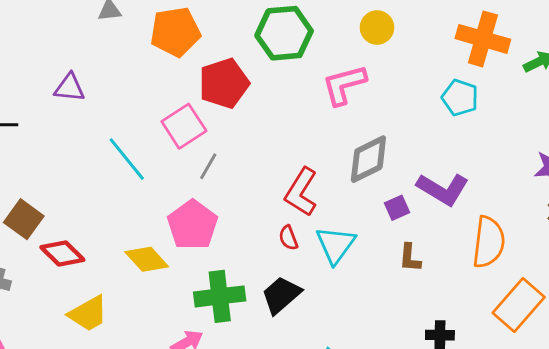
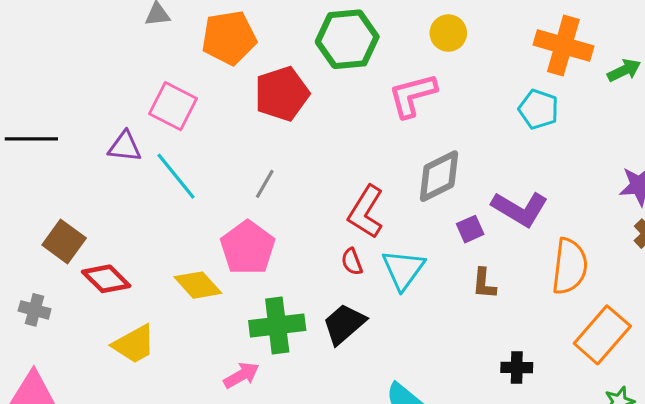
purple triangle: (69, 88) -> (125, 147), moved
pink square: (184, 126) -> (173, 106), moved, turned -30

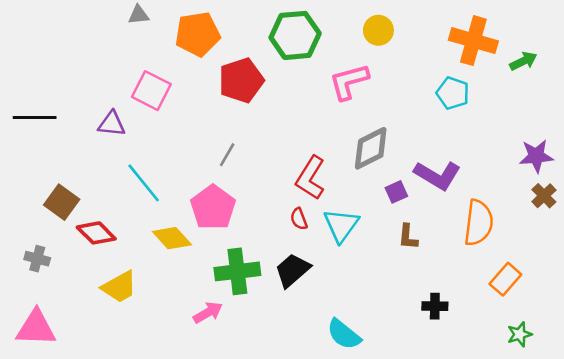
cyan line: (176, 176) -> (144, 183), moved
orange rectangle: (602, 335) -> (505, 279), size x0.7

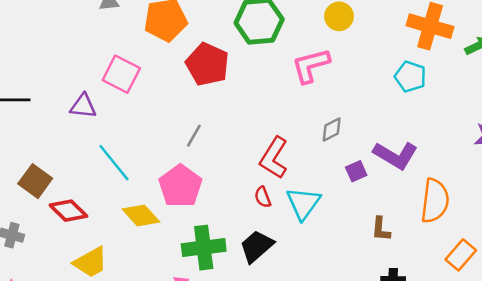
red pentagon: (241, 80) -> (207, 64), turned -30
gray diamond: (371, 148) -> (332, 129), size x0.6
brown L-shape: (408, 237) -> (381, 229), moved

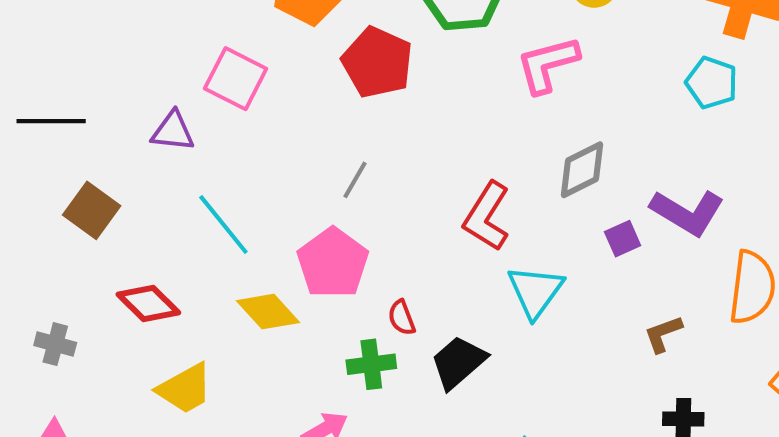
gray diamond: (332, 129) -> (582, 170), size x1.4
brown square: (35, 181) -> (92, 210), moved
red semicircle: (263, 197) -> (402, 318), moved
brown L-shape: (381, 229) -> (663, 334), turned 65
green cross: (204, 248) -> (371, 364), size x0.7

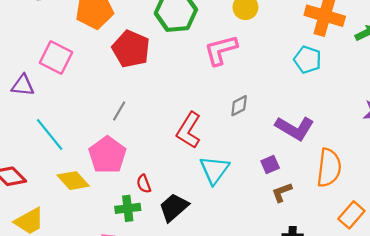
gray diamond: (582, 170) -> (239, 106), size x0.7
purple square: (623, 239) -> (270, 165), moved

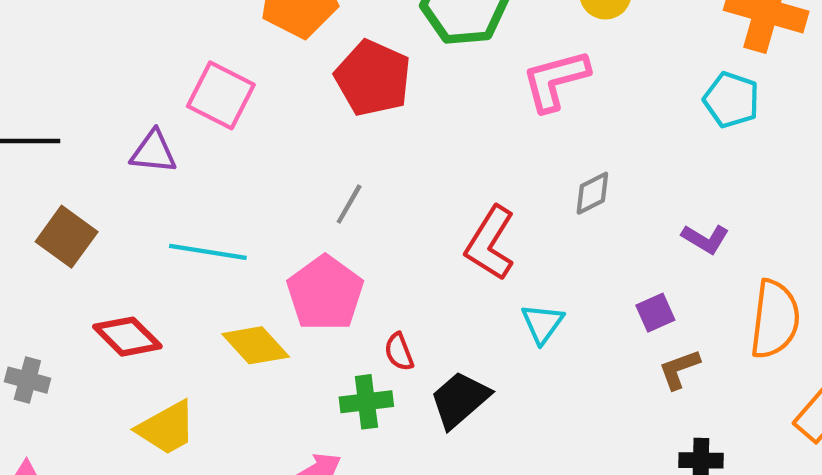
purple L-shape: (295, 128) -> (705, 239), size x0.6
cyan line: (50, 135) -> (208, 252), turned -42
cyan triangle: (214, 170) -> (542, 324), size x0.7

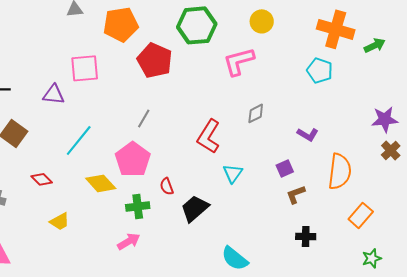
pink square: (221, 95) -> (85, 68), turned -32
cyan line: (208, 252) -> (79, 140), turned -60
red diamond: (127, 337) -> (42, 179), size x0.7
green cross: (366, 402) -> (138, 206), moved
yellow trapezoid: (167, 428) -> (60, 221), size x0.7

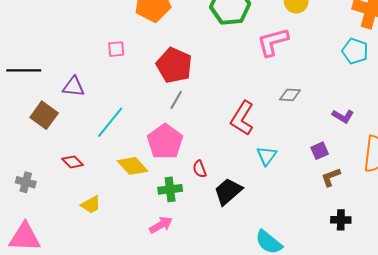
red pentagon: (155, 60) -> (174, 65), moved
pink square: (85, 68) -> (116, 49), size x0.6
purple triangle: (54, 94) -> (74, 87), moved
gray diamond: (256, 113) -> (290, 95), turned 30

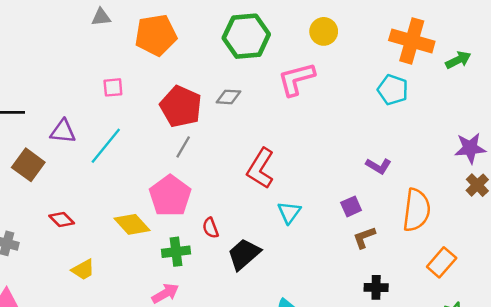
gray diamond: (290, 95) -> (228, 97), moved
cyan line: (110, 122) -> (106, 146), moved

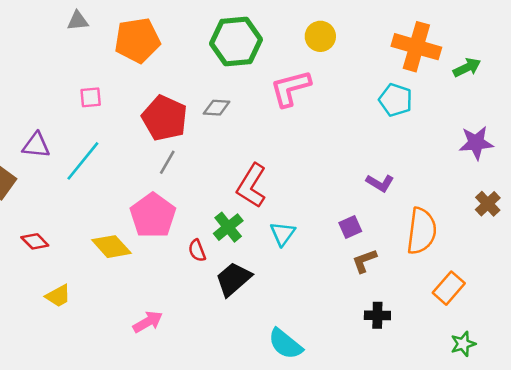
purple star: (470, 148) -> (476, 143), moved
green cross: (176, 252) -> (228, 227), moved, turned -32

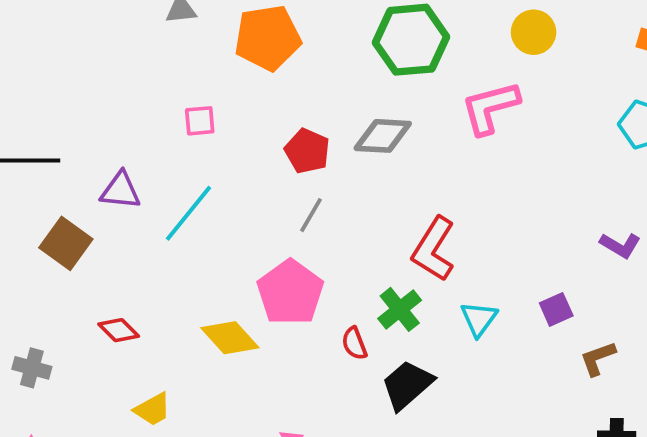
gray diamond: (217, 108) -> (383, 136), size x1.4
red pentagon: (165, 118) -> (307, 151), size x0.7
purple square: (350, 227) -> (556, 309), moved

